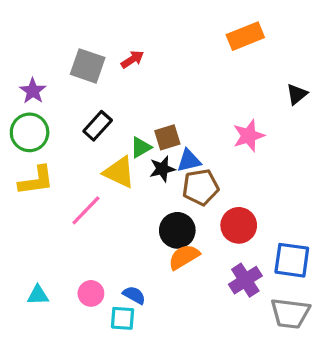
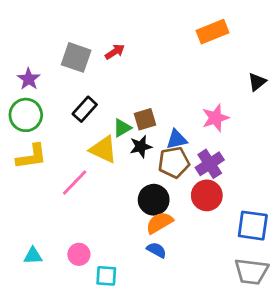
blue triangle: (189, 161) -> (177, 139), moved
purple cross: (245, 280) -> (210, 164), moved
blue semicircle: (134, 295) -> (157, 250), moved

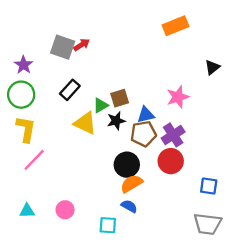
red arrow: (115, 52) -> (82, 45), moved
yellow L-shape: (32, 157) -> (26, 129), turned -72
pink line: (75, 182) -> (34, 160), moved
blue square: (253, 226) -> (209, 186), size x0.7
cyan square: (106, 276) -> (108, 225), moved

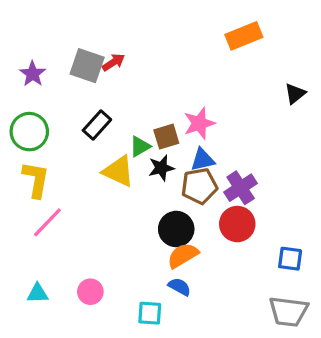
purple star: (23, 65) -> (33, 74), moved
pink star: (178, 97) -> (199, 123), moved

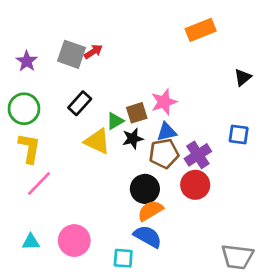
blue square: (290, 259) -> (239, 135), moved
blue semicircle: (179, 287) -> (148, 236), size x1.5
pink circle: (90, 292) -> (74, 241), size x1.5

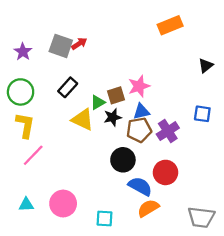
red circle: (195, 185) -> (165, 172), moved
orange semicircle: (150, 211) -> (148, 208), moved
blue semicircle: (148, 236) -> (140, 186), moved

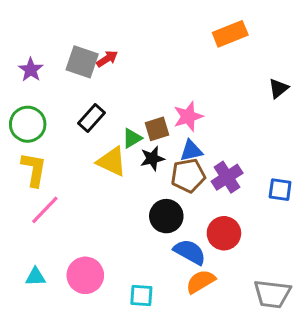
blue square: (202, 114) -> (280, 190), moved

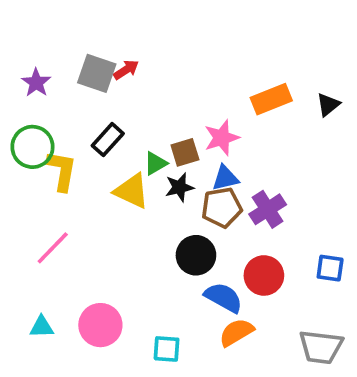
orange rectangle: (230, 34) -> (271, 99), moved
yellow L-shape: (34, 169) -> (62, 171), moved
blue square: (280, 190) -> (330, 268), moved

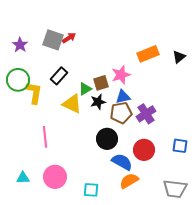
pink line: (53, 248) -> (45, 137), moved, turned -50

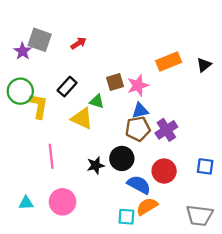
gray square: (53, 40) -> (40, 40), moved
brown square: (101, 83) -> (115, 82), moved
green triangle: (85, 89) -> (97, 101), turned 48
black star: (98, 102) -> (96, 165), moved
cyan square: (91, 190) -> (126, 217), moved

